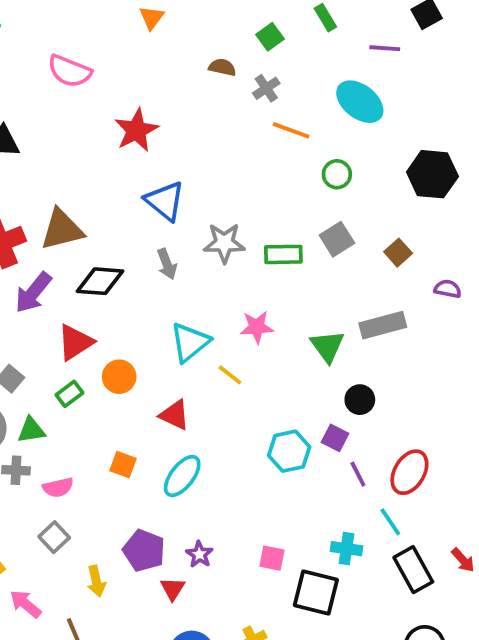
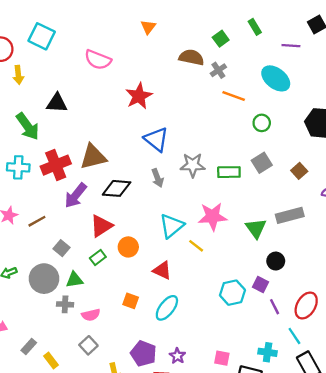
brown semicircle: (222, 67) -> (191, 57), size x1.5
pink star: (257, 327) -> (213, 217), size x1.4

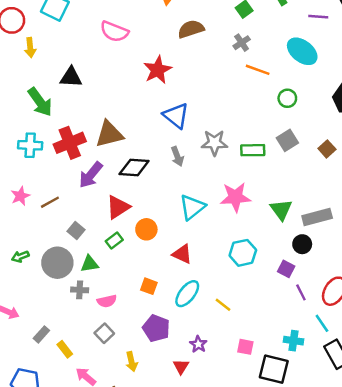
brown semicircle: (191, 57) -> (191, 29), moved, turned -30
gray rectangle: (290, 215) -> (317, 217), moved
yellow line: (196, 246) -> (223, 305), moved
cyan hexagon: (232, 293) -> (243, 253), moved
purple pentagon: (143, 353) -> (156, 328), moved

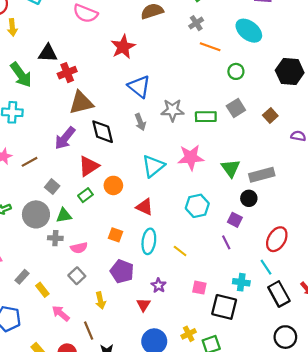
red cross: (70, 143) -> (67, 73), moved, size x0.7
black diamond: (134, 168) -> (103, 132), turned 72
purple line: (301, 292) -> (226, 242), moved
cyan ellipse: (187, 294) -> (149, 241), turned -30

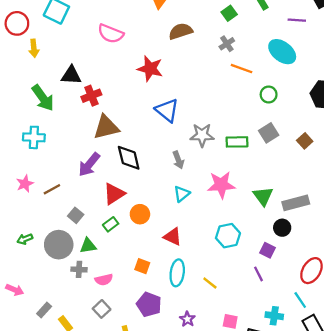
red star: (123, 47) -> (150, 69), turned -30
gray arrow: (140, 122) -> (178, 160), moved
cyan triangle: (153, 166) -> (182, 194), size x0.7

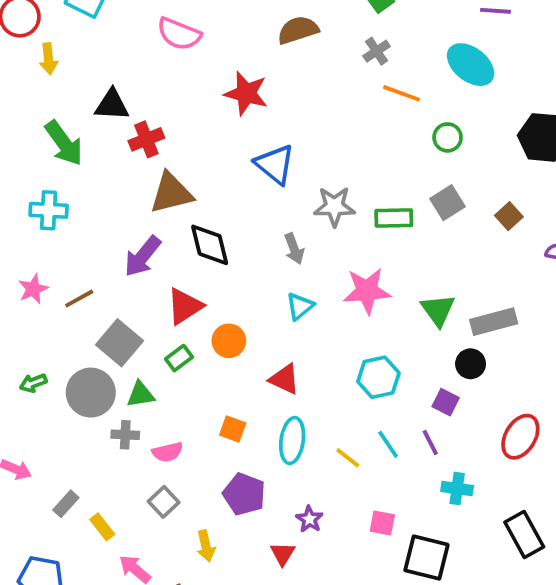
gray square: (76, 215) -> (120, 343), size x1.6
cyan line: (300, 300) -> (388, 444), moved
cyan cross: (274, 316) -> (457, 488), moved

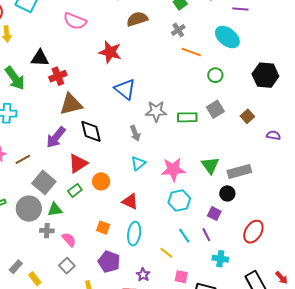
pink star: (367, 291) -> (173, 169), moved
pink semicircle: (167, 452) -> (69, 240), turned -119
yellow line: (348, 458) -> (166, 253), moved

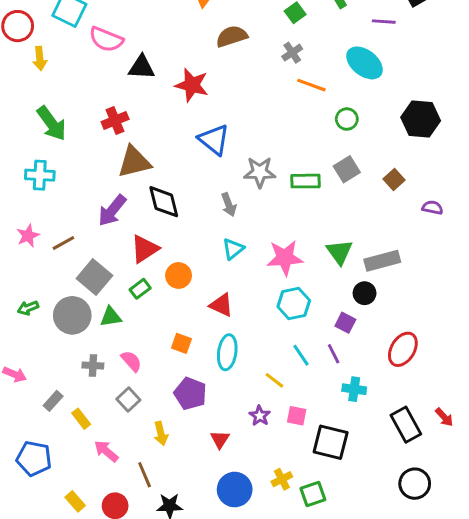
pink semicircle: (75, 21) -> (106, 39), moved
black triangle: (40, 58) -> (142, 67), moved
gray cross: (47, 231) -> (93, 366), moved
purple star: (143, 275) -> (260, 416), moved

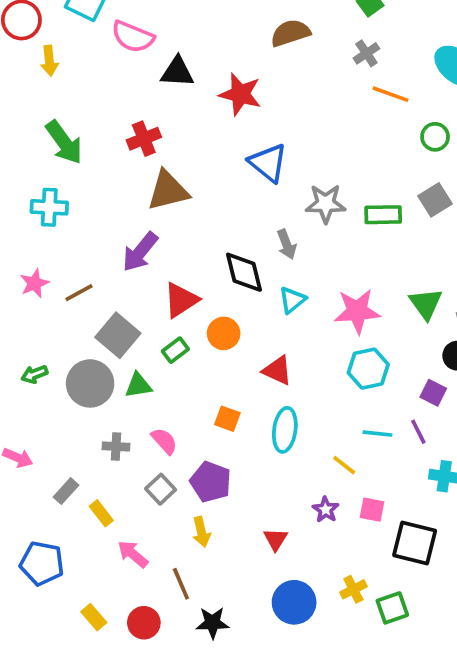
black diamond: (164, 202) -> (244, 272), moved
cyan line: (301, 355) -> (378, 434), turned -50
purple pentagon: (190, 394) -> (211, 482), moved

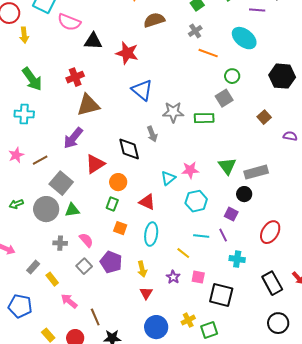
gray square: (435, 200) -> (224, 98), moved
cyan triangle: (292, 300) -> (168, 178), moved
pink star: (357, 311) -> (190, 170), size x0.7
green rectangle: (175, 350) -> (112, 204), moved, turned -32
yellow arrow: (201, 532) -> (142, 269), moved

